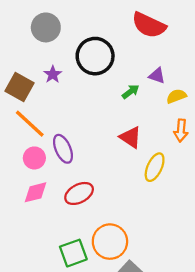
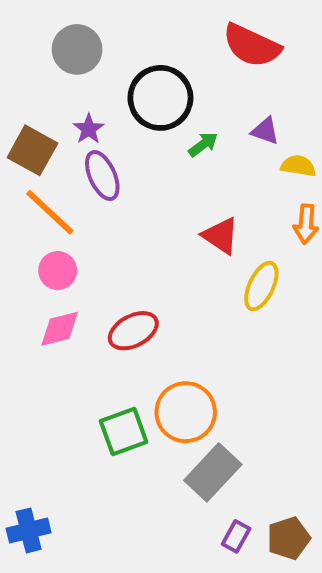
green arrow: (131, 92) -> (203, 144), moved
yellow semicircle: (176, 96) -> (298, 166), turned 30
purple ellipse: (63, 149) -> (102, 176), moved

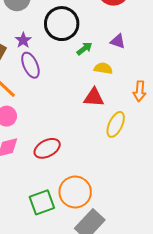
yellow semicircle: (298, 166) -> (103, 68), moved
red triangle: (221, 236) -> (94, 97), turned -30

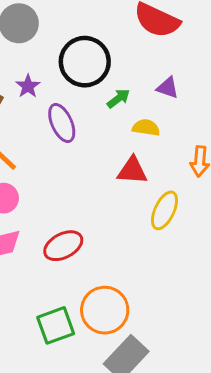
purple ellipse: (30, 65) -> (62, 123), moved

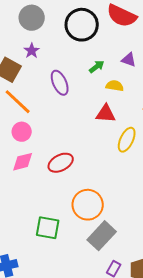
black circle: (85, 62) -> (82, 25), moved
purple star: (28, 86) -> (32, 51), moved
green square: (56, 325) -> (48, 228), moved, turned 30

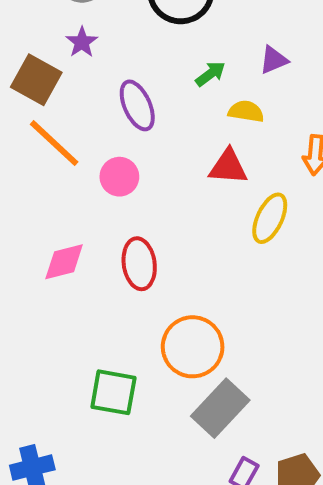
purple triangle: (129, 60) -> (274, 60), turned -42
pink circle: (22, 132) -> (119, 177), moved
red ellipse: (61, 163) -> (139, 264), turned -70

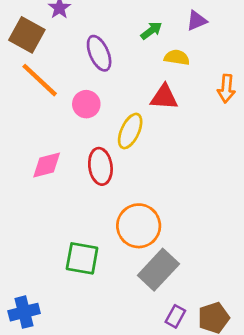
yellow ellipse: (270, 218) -> (130, 131), moved

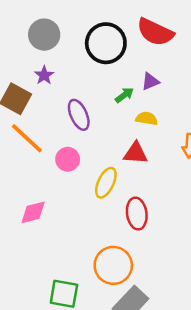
purple triangle: (197, 21) -> (150, 81), moved
red ellipse: (100, 166) -> (137, 214), moved

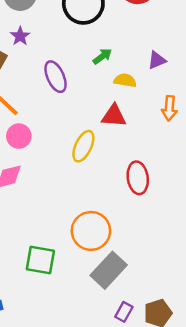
purple triangle: (150, 81) -> (157, 60), moved
pink circle: (68, 159) -> (19, 136), moved
red ellipse: (137, 214) -> (138, 178), moved

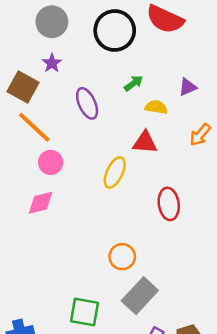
orange arrow: (169, 108) -> (200, 135), turned 35
orange circle: (91, 231) -> (122, 257), size x0.7
green square: (40, 260) -> (85, 312), moved

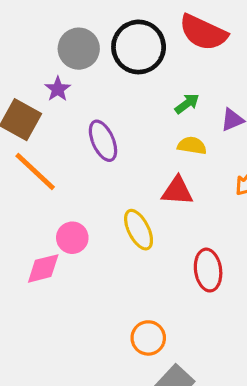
gray circle: (52, 22) -> (79, 49), moved
green arrow: (134, 83) -> (187, 104), moved
pink circle: (51, 162) -> (72, 238), moved
yellow ellipse: (115, 172) -> (139, 230), turned -52

